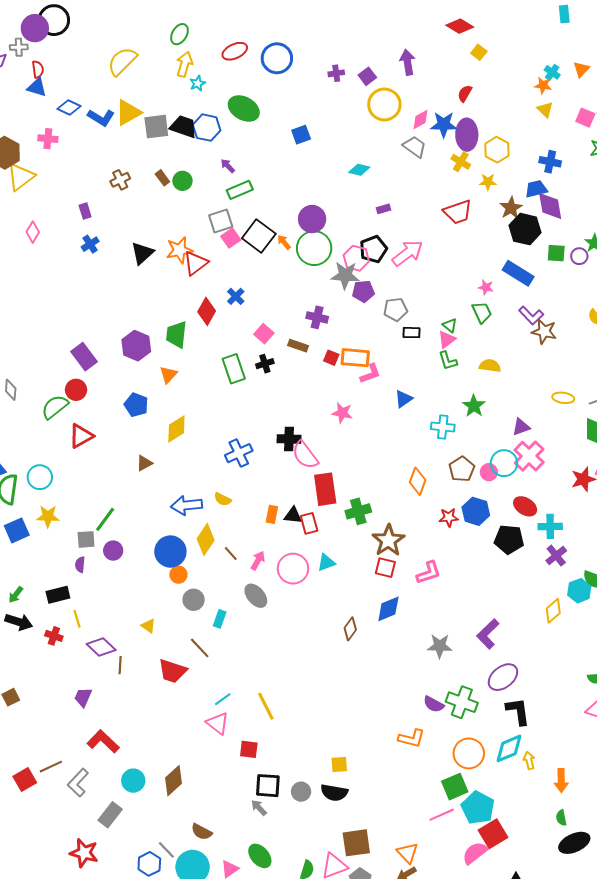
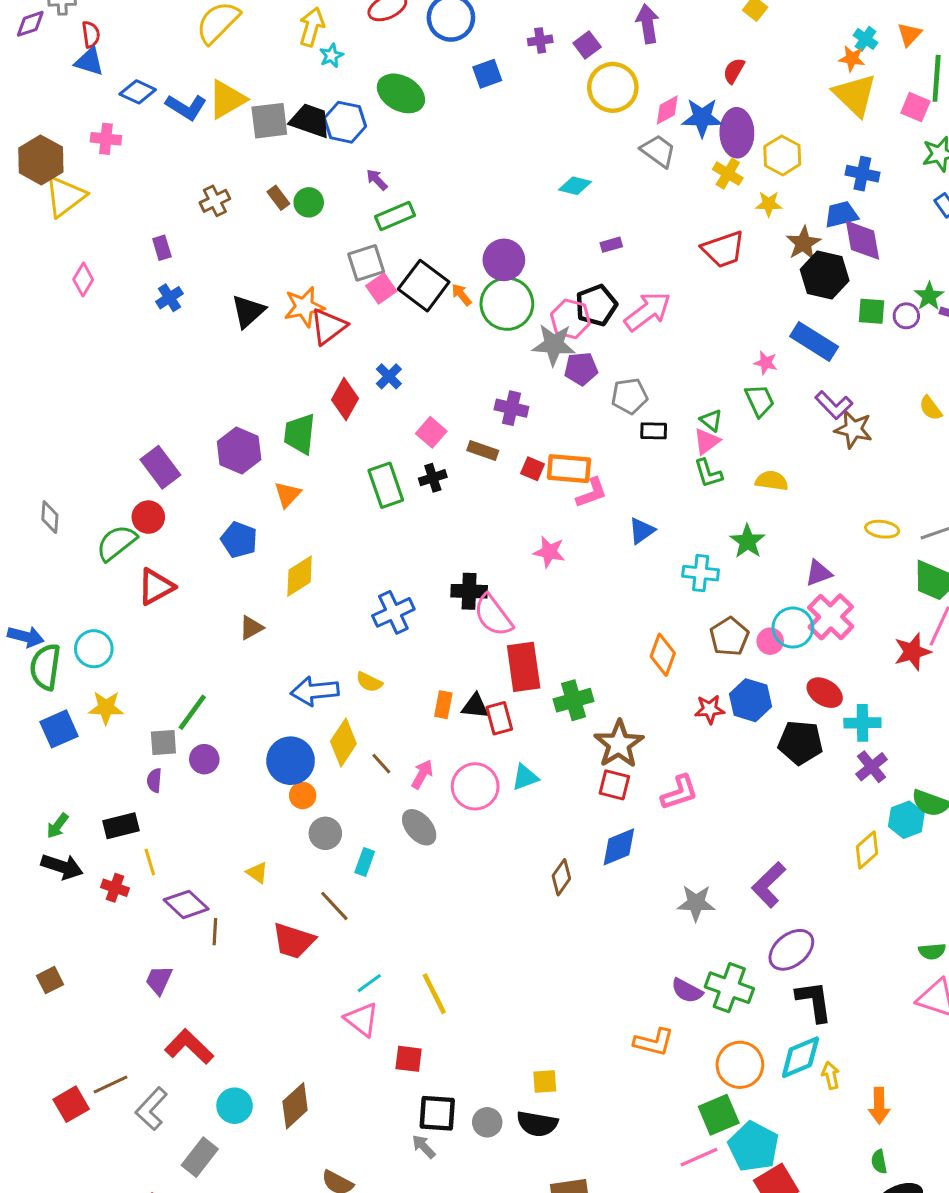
yellow triangle: (545, 109) -> (855, 95), size x1.8
blue square: (301, 135) -> (487, 74), moved

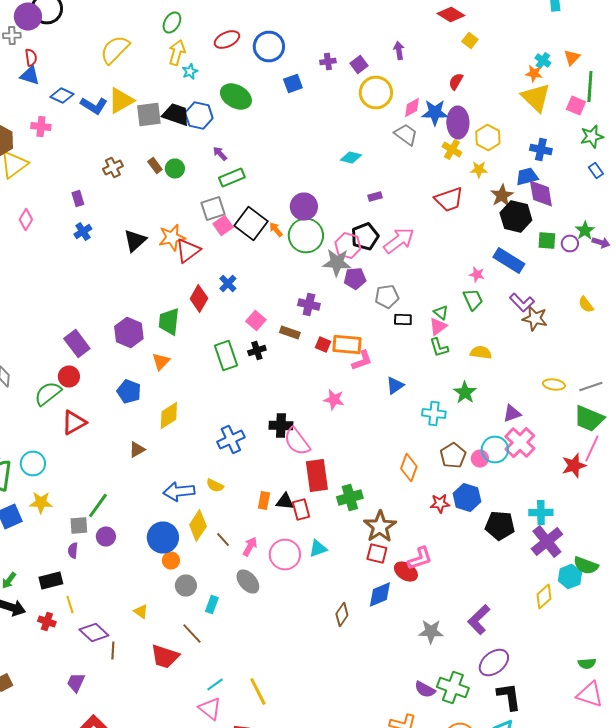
purple arrow: (648, 24) -> (399, 50), size x0.7
red ellipse: (825, 693) -> (406, 572), moved
purple cross: (872, 767) -> (547, 542), size x1.5

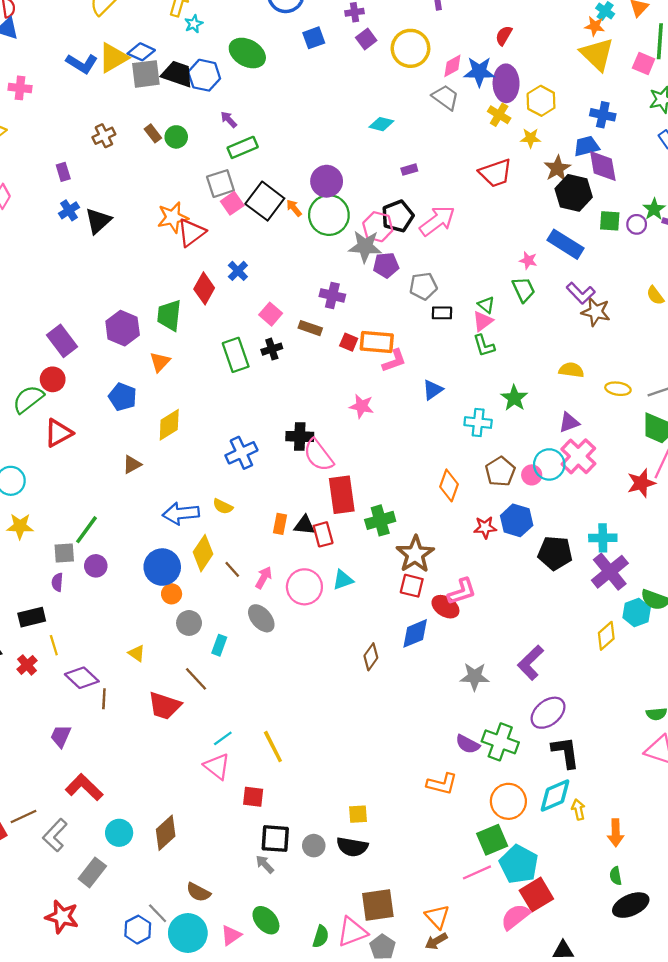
purple square: (359, 64) -> (366, 39), moved
blue diamond: (62, 96) -> (141, 52), moved
black triangle: (135, 240) -> (98, 221), moved
yellow semicircle: (481, 352) -> (571, 370), moved
red cross: (47, 622) -> (27, 665), turned 30

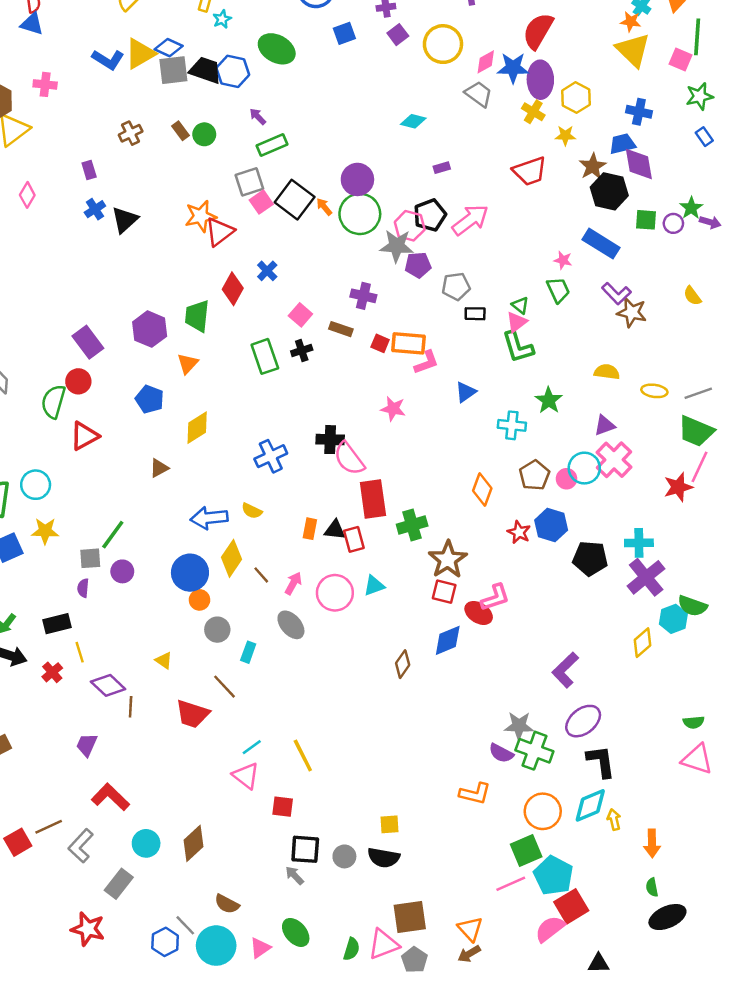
red semicircle: (504, 36) -> (538, 31), size x1.8
green L-shape: (484, 346) -> (518, 347), size x1.4
green semicircle: (28, 399) -> (53, 402), turned -36
red star: (485, 527) -> (519, 532), turned 30
gray star: (475, 677) -> (519, 726), moved

